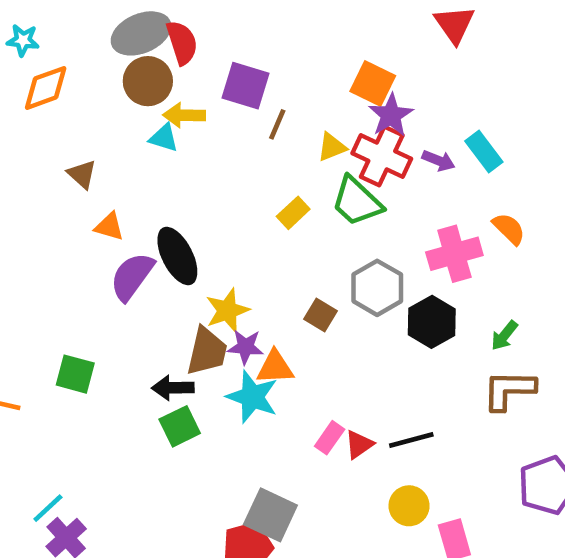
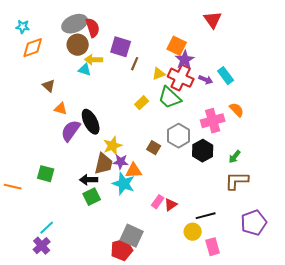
black line: (411, 440) -> (206, 216), moved
cyan line: (48, 508) -> (47, 228), moved

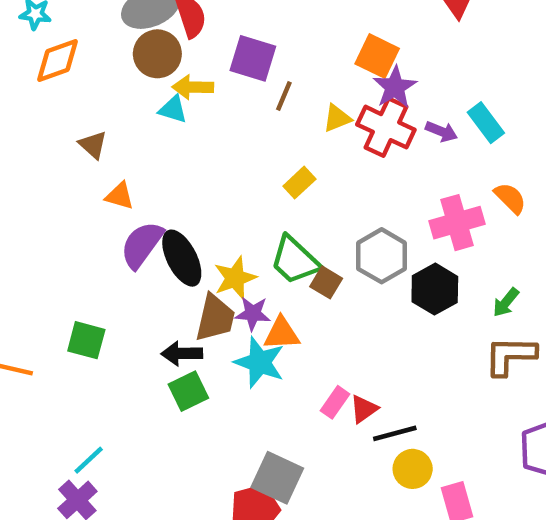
green trapezoid: (170, 98) -> (295, 260), moved
black ellipse: (91, 122) -> (182, 258), moved
black line: (206, 216) -> (395, 433), moved

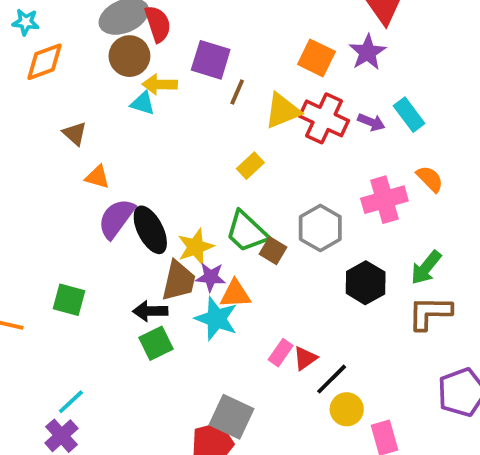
purple star: (395, 87) -> (367, 52), moved
yellow triangle: (337, 118) -> (282, 111), size x1.5
black hexagon: (435, 289) -> (366, 283), moved
green arrow: (506, 302) -> (426, 268), size x1.4
black line: (395, 433) -> (332, 379), turned -30

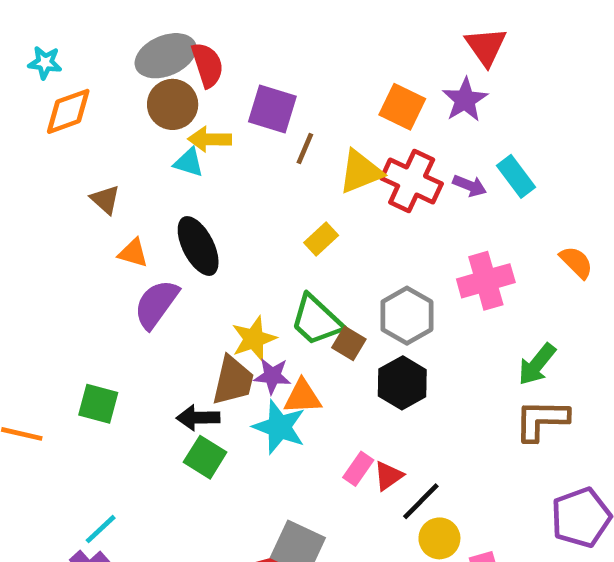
orange semicircle: (430, 179) -> (576, 262), moved
black ellipse: (150, 230) -> (198, 246), moved
black hexagon: (366, 283) -> (402, 383), moved
green square: (156, 343) -> (205, 457), turned -32

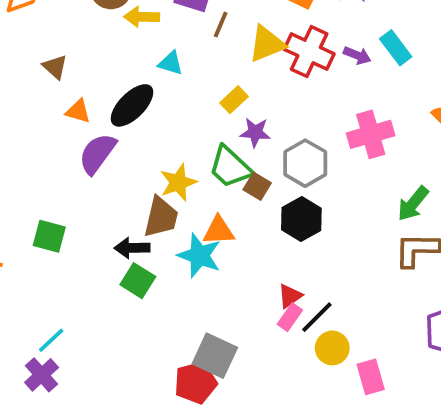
cyan triangle: (189, 162) -> (171, 63), moved
black ellipse: (198, 246) -> (132, 105), turned 72
purple star: (272, 376) -> (255, 132), moved
pink rectangle: (358, 469) -> (290, 317), moved

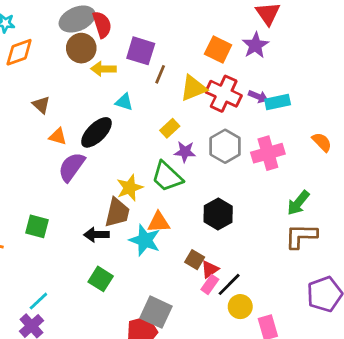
cyan rectangle: (396, 48) -> (278, 102), moved, turned -65
gray hexagon: (305, 163) -> (225, 146), moved
brown square: (257, 186) -> (195, 260), moved
green square: (138, 281) -> (101, 279), moved

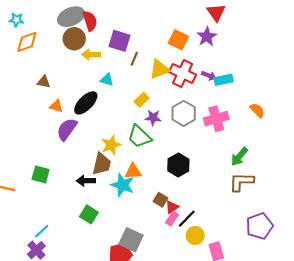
brown triangle: (41, 105) -> (44, 82), turned -32

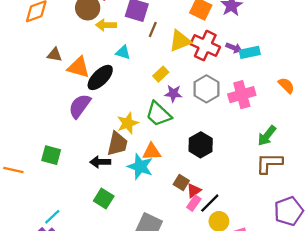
orange triangle: (56, 106) -> (79, 67), moved, size x1.5

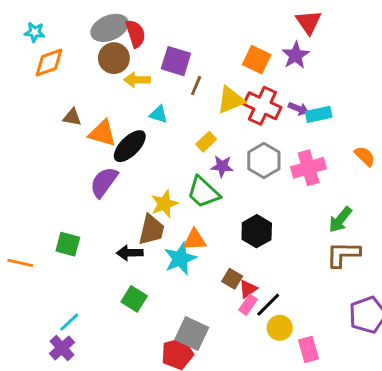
cyan star: (140, 167) -> (180, 259), turned 30

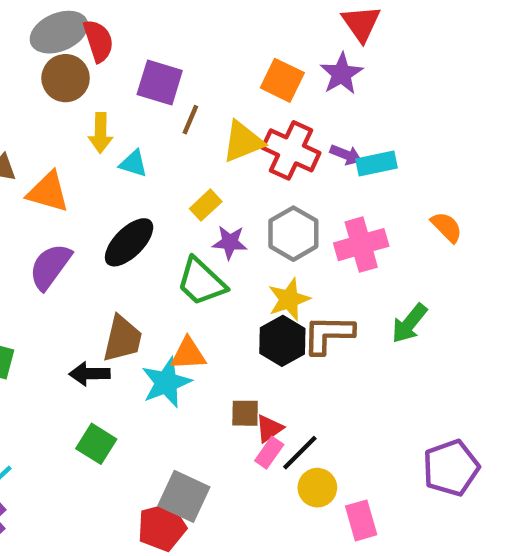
yellow arrow: (137, 80) -> (101, 133), moved, turned -90
black ellipse: (130, 146) -> (129, 242), moved
yellow star: (164, 204) -> (289, 299), moved
brown L-shape: (343, 254) -> (328, 334), moved
brown square: (232, 279) -> (245, 413), turned -30

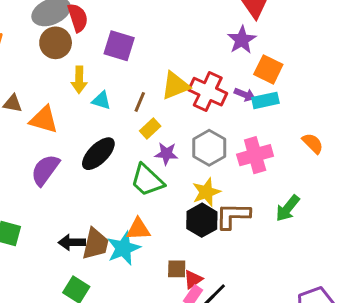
orange square: (282, 80) -> (268, 69), moved
brown line: (190, 120) -> (140, 102), moved
brown trapezoid: (122, 339) -> (95, 244), moved

